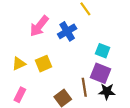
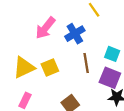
yellow triangle: (19, 64) -> (24, 68), size x1.5
brown line: (84, 87) -> (86, 63), moved

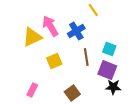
pink arrow: (45, 28) -> (50, 26), turned 110
yellow triangle: (24, 68) -> (32, 37), moved

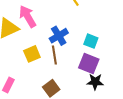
blue cross: (76, 31) -> (59, 36), moved
brown line: (86, 57) -> (54, 55), moved

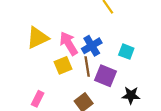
pink arrow: (28, 16) -> (69, 43), moved
purple square: (89, 64) -> (106, 76), moved

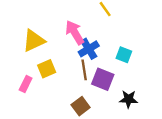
pink arrow: (69, 43) -> (75, 32), moved
yellow square: (63, 65) -> (47, 69), moved
pink rectangle: (38, 99) -> (26, 84), moved

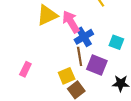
yellow triangle: (34, 41) -> (47, 15), moved
yellow square: (47, 69) -> (67, 76), moved

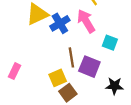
pink arrow: (71, 22) -> (86, 21), moved
blue cross: (84, 37) -> (60, 23), moved

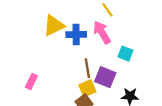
blue cross: (60, 23) -> (76, 35), turned 30
yellow square: (58, 78) -> (87, 88), moved

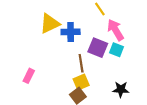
pink arrow: (102, 32) -> (116, 30), moved
purple square: (105, 77) -> (98, 48), moved

